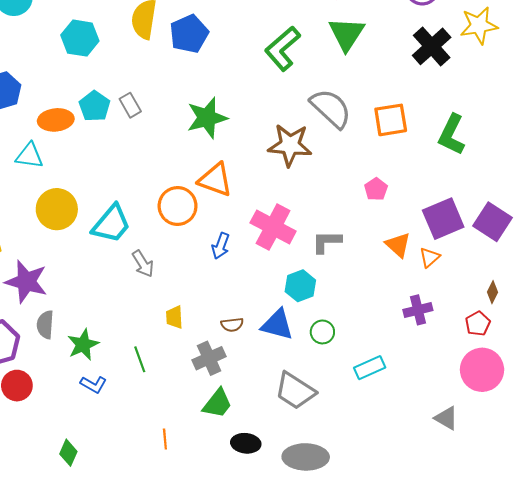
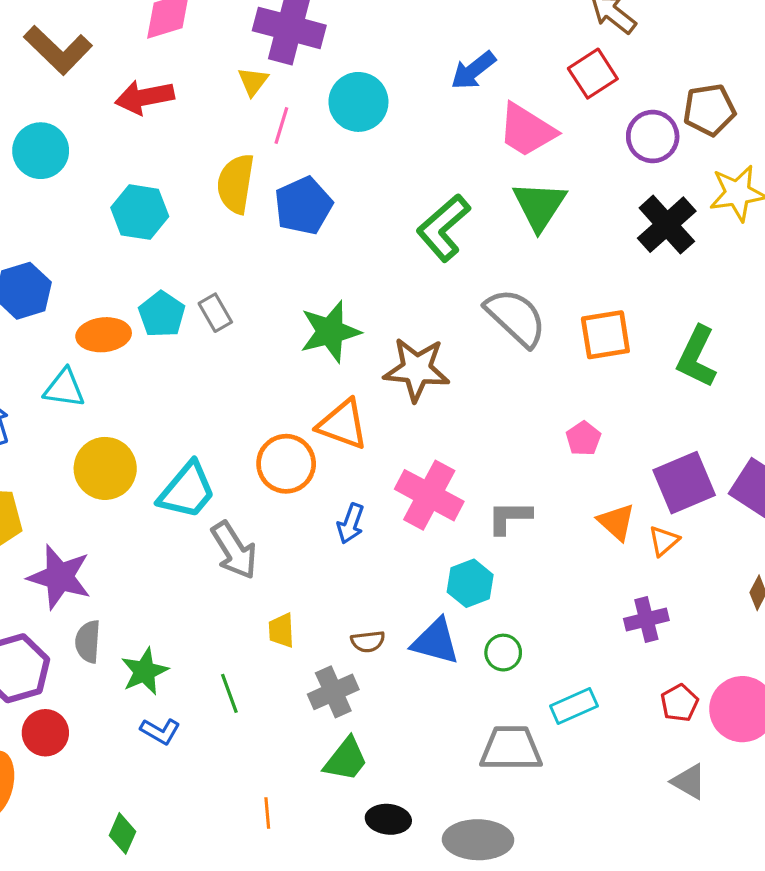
brown star: (290, 145) -> (417, 369), moved
gray arrow: (143, 264) -> (234, 550), size x1.4
red pentagon: (478, 324) -> (679, 703), moved
gray trapezoid: (295, 391) -> (511, 748), moved, turned 147

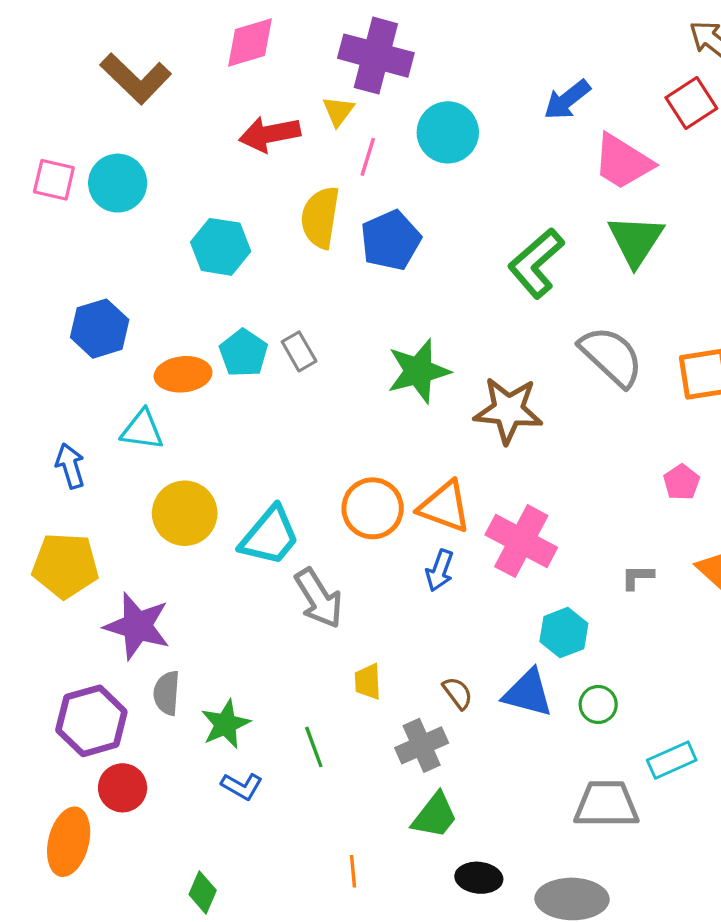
red arrow: (144, 97) -> (270, 134), moved
orange triangle: (343, 424) -> (445, 507), moved
gray L-shape: (509, 517) -> (637, 577), moved, size x0.7
brown semicircle: (368, 642) -> (458, 693), turned -120

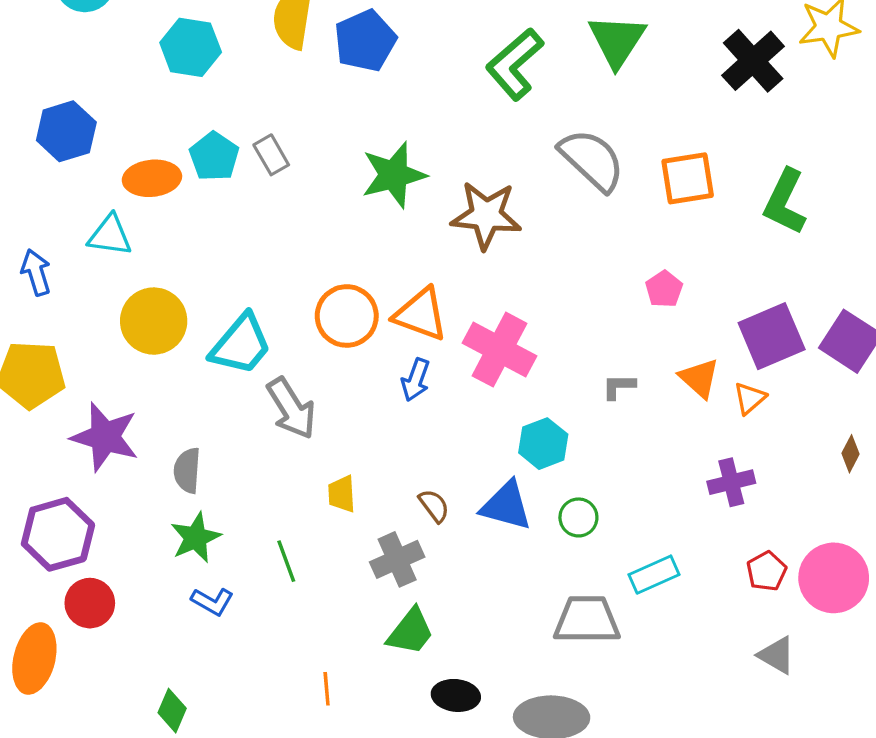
gray semicircle: (167, 693) -> (187, 470), moved

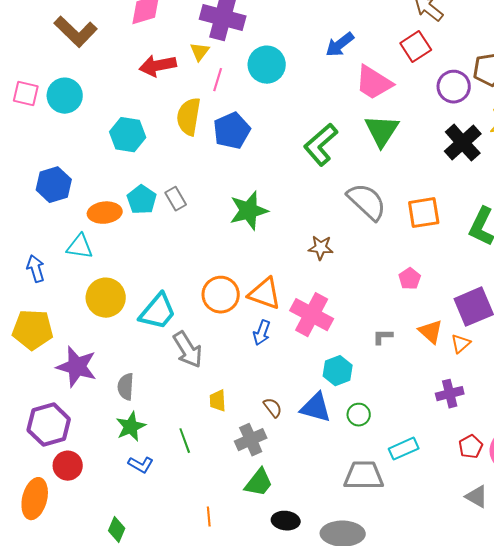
brown star: (486, 215) -> (321, 248), moved, size x0.6

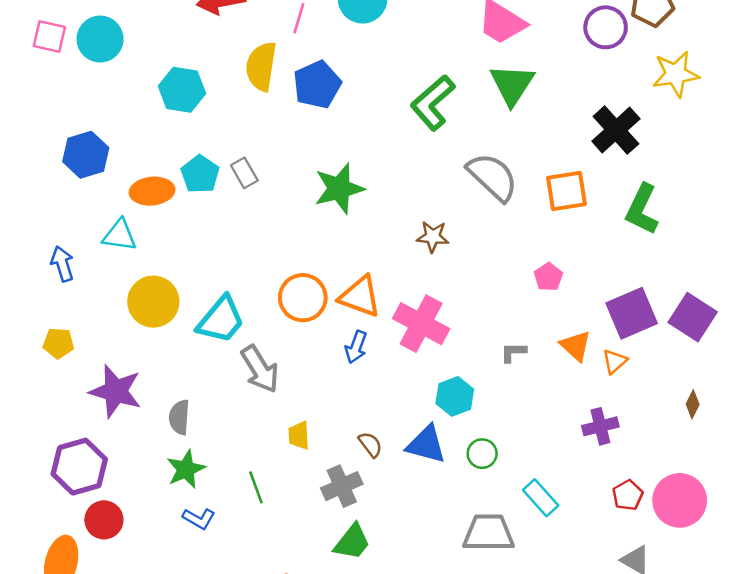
black cross: (463, 143) -> (616, 130), moved
yellow pentagon: (33, 330) -> (58, 343), size x0.6
cyan rectangle: (404, 449) -> (541, 498), turned 72

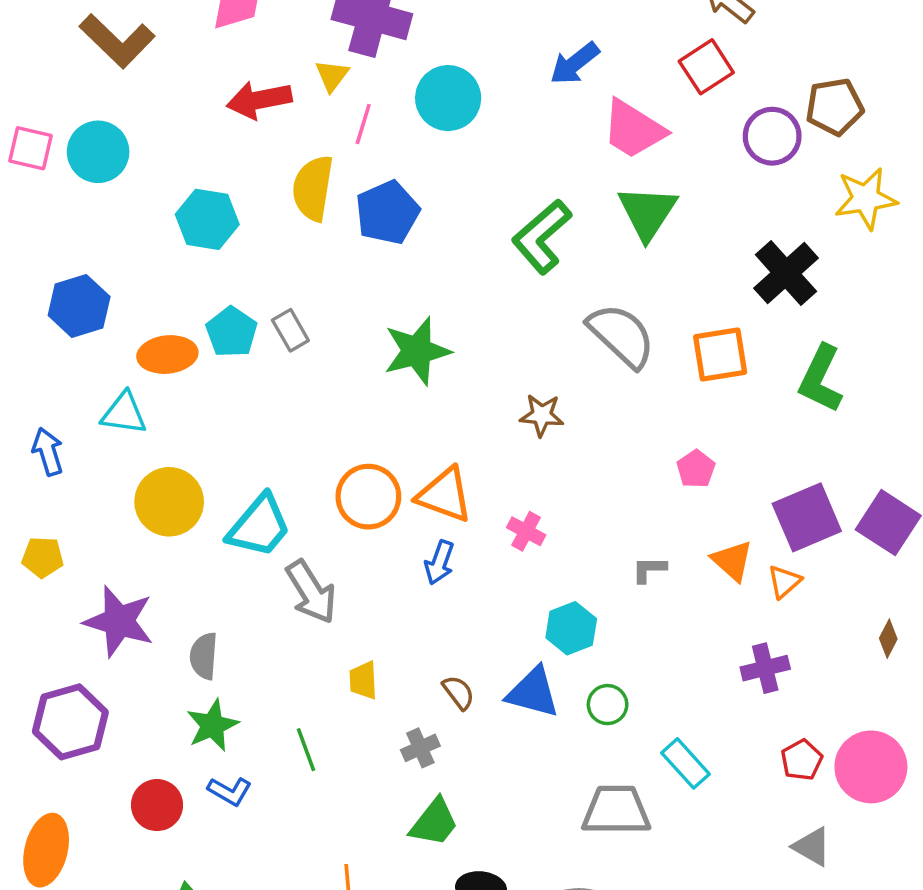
pink cross: (421, 324) -> (526, 531), size x0.5
gray cross: (342, 486) -> (420, 748), size x0.7
red circle: (104, 520) -> (157, 805), moved

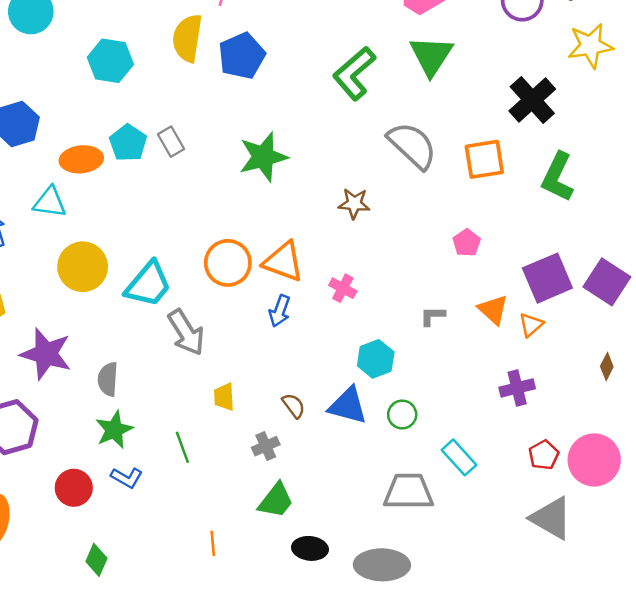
gray triangle: (812, 847) -> (551, 518), size x1.5

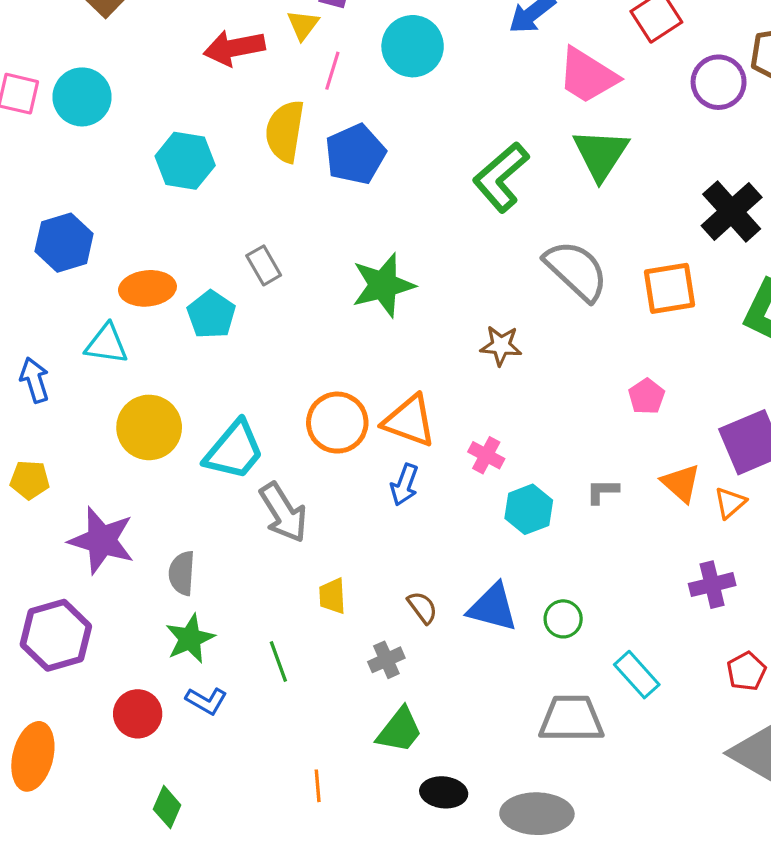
cyan pentagon: (128, 143) -> (211, 315), moved
cyan hexagon: (376, 359) -> (529, 509), moved

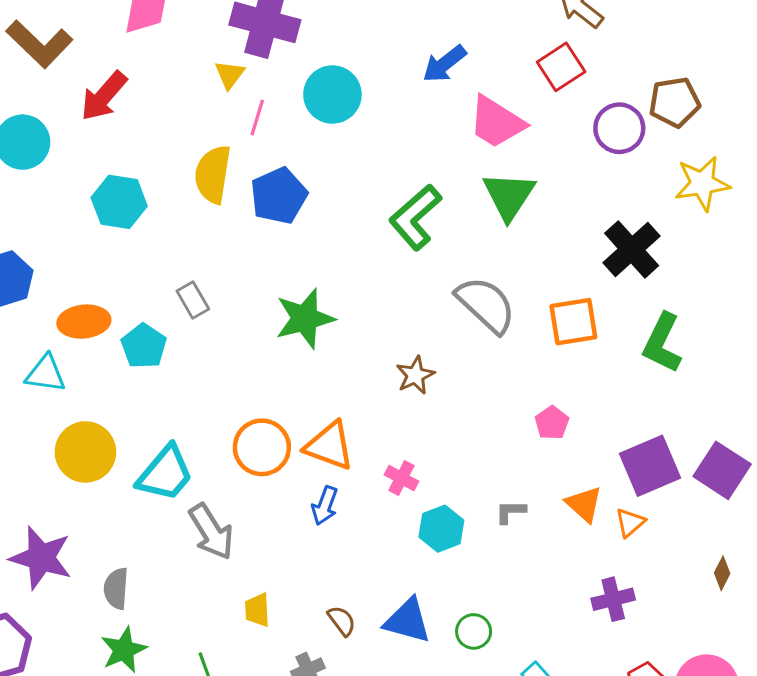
red arrow: (234, 48) -> (104, 96), moved, turned -38
brown star: (501, 346) -> (415, 375), turned -30

